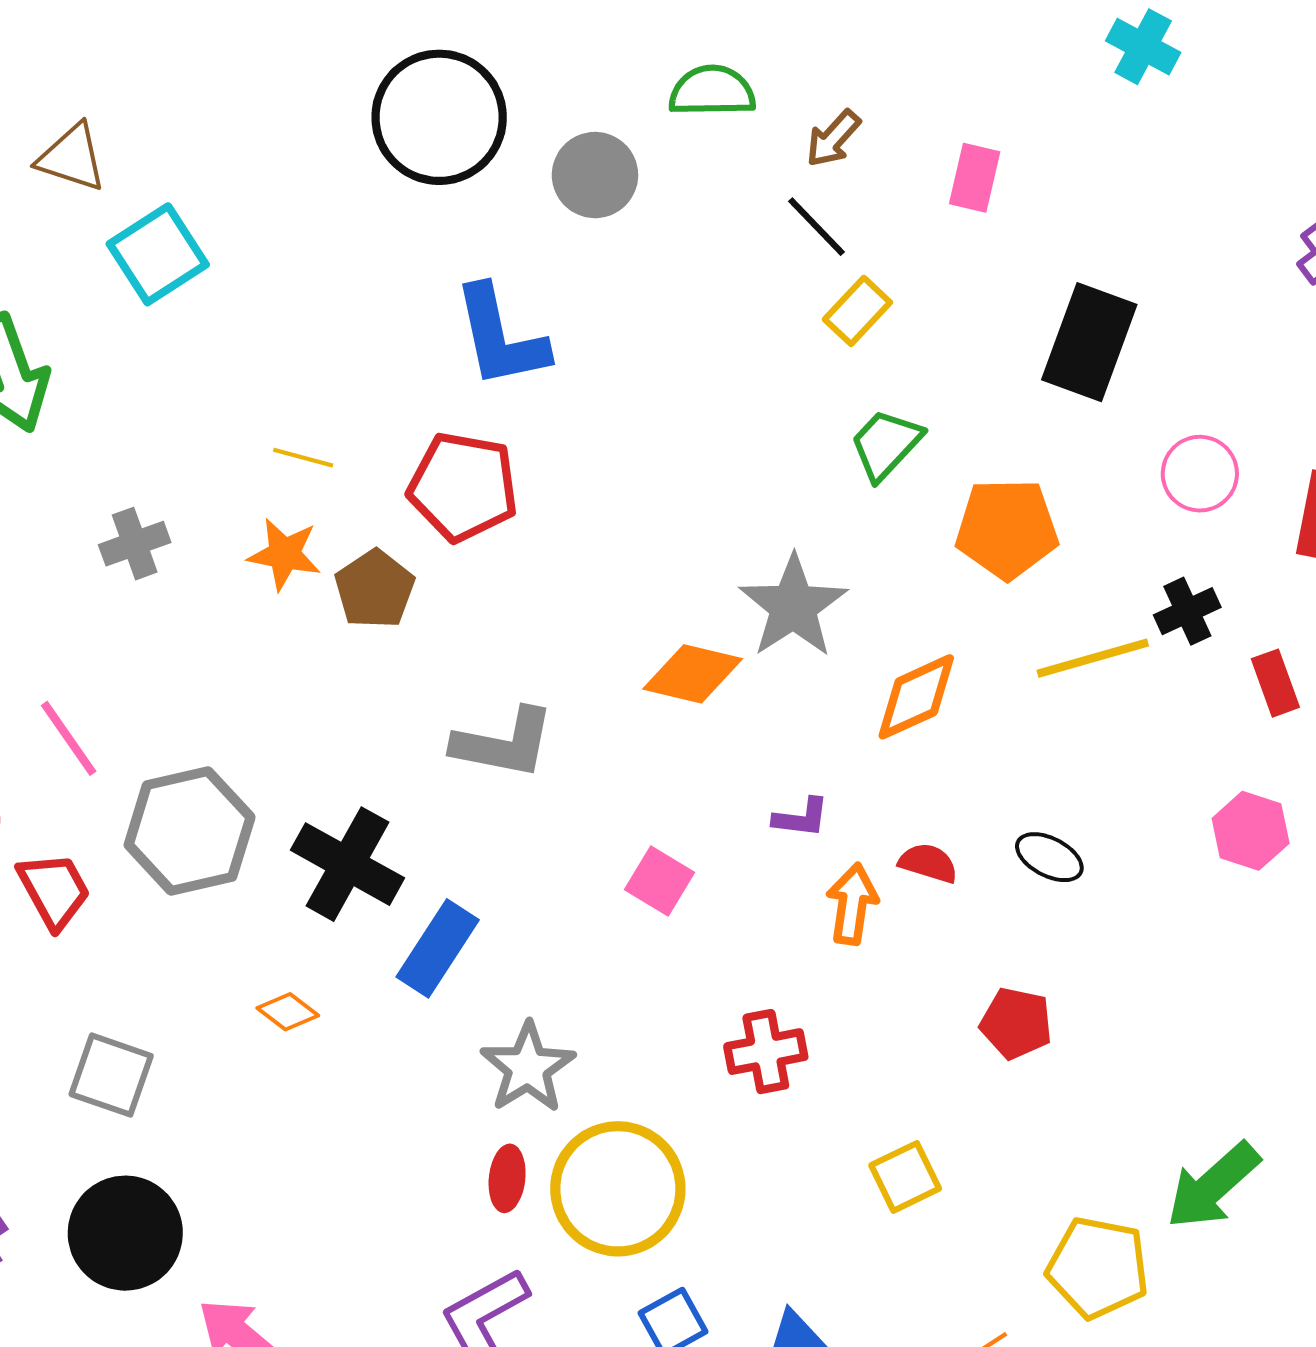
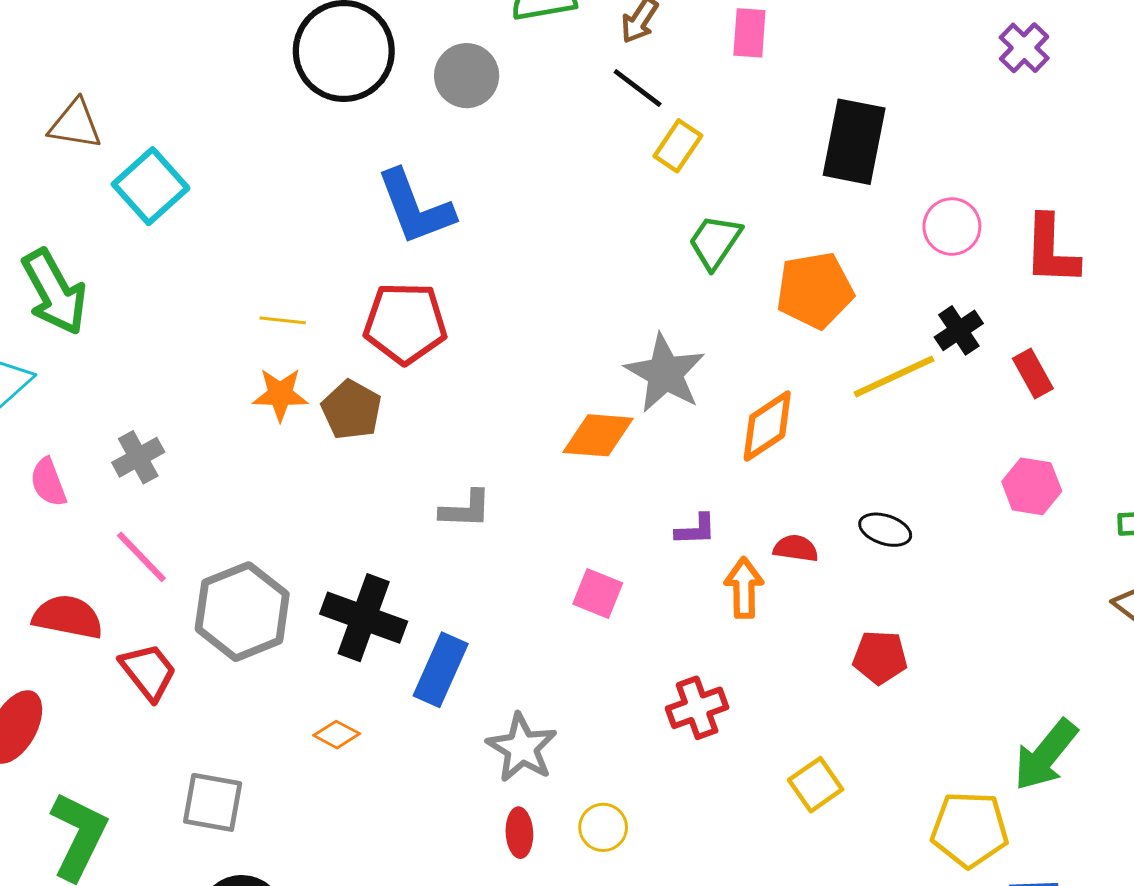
gray cross: (135, 544) -> (138, 457), moved
gray L-shape: (504, 743) -> (466, 509), size x0.7
yellow circle: (618, 1189) -> (603, 827), size x0.5

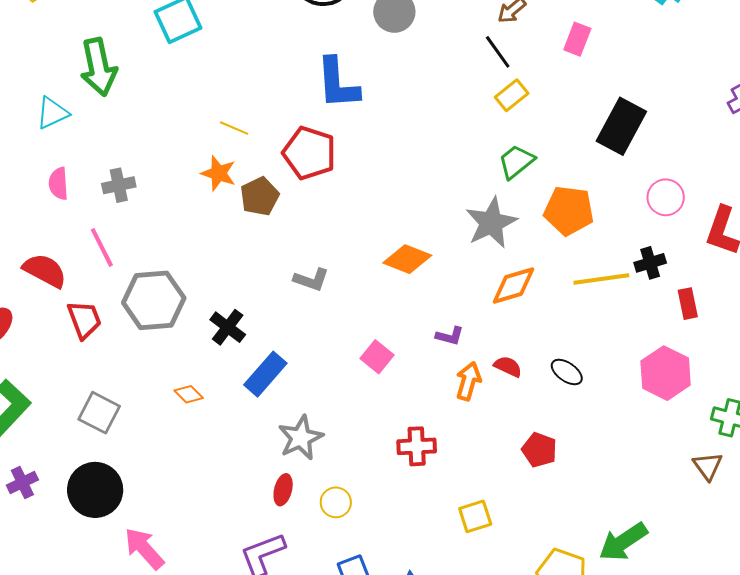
gray star: (665, 373) -> (491, 223), moved
pink hexagon: (1032, 486) -> (666, 373), size x1.4
black cross: (364, 618) -> (228, 327), size x0.7

